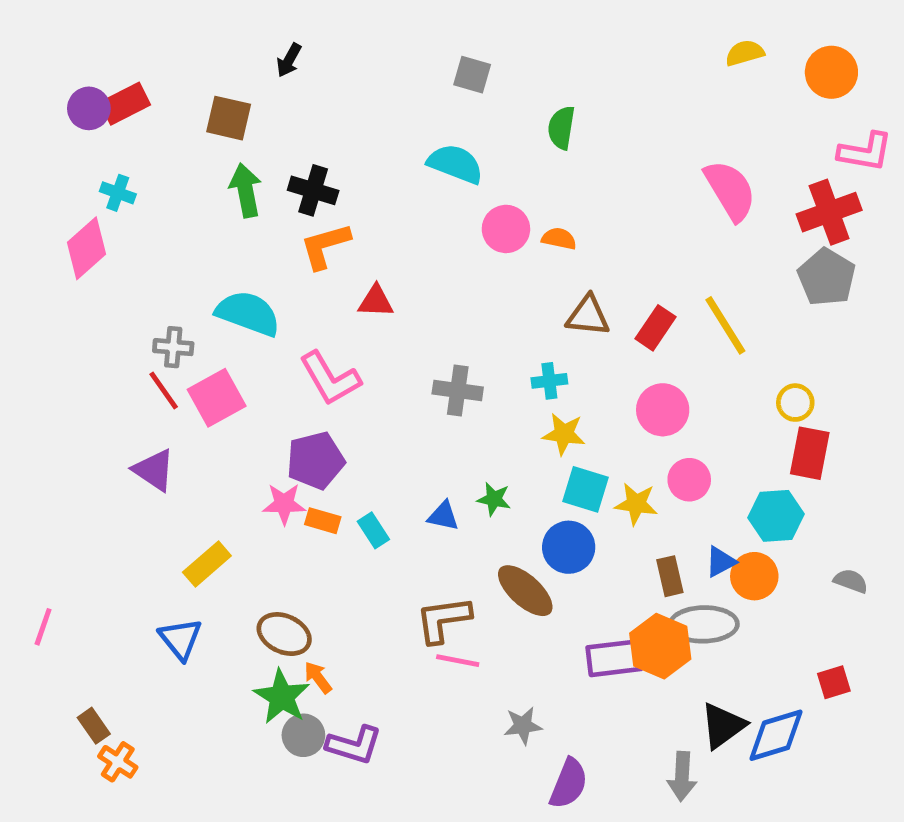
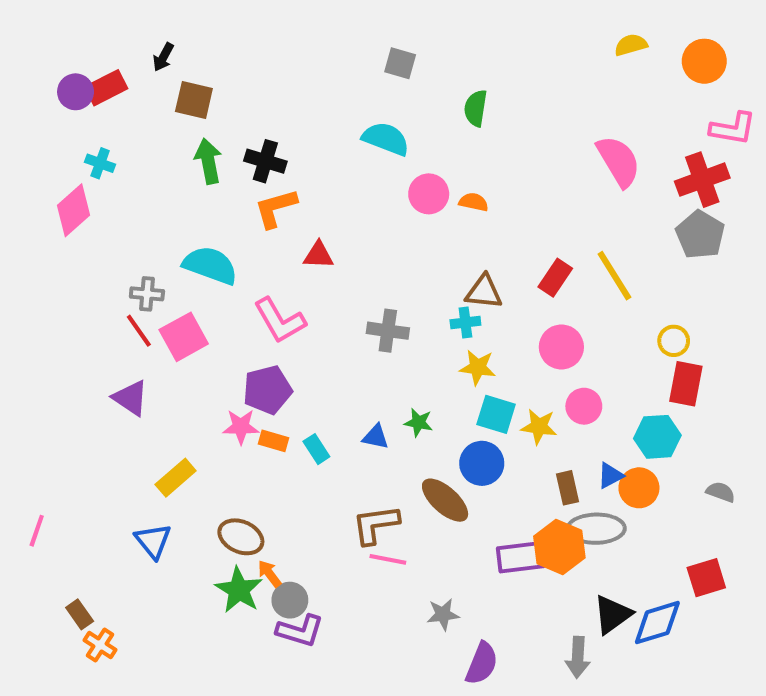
black arrow: (289, 60) -> (163, 57), moved
brown triangle: (588, 316) -> (484, 292), moved
red square: (834, 682) -> (706, 578), size x1.4
gray circle: (303, 735) -> (290, 600), moved

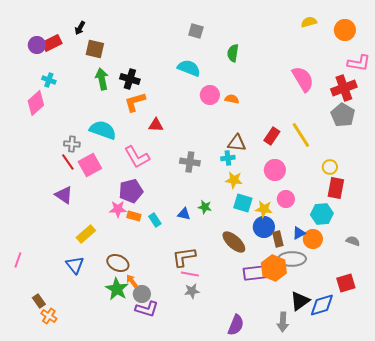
blue circle: (482, 463) -> (264, 227), moved
brown ellipse: (445, 500) -> (234, 242), moved
gray star: (443, 614) -> (192, 291), moved

